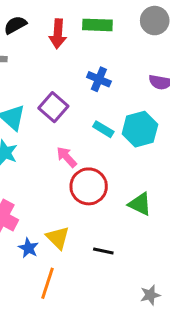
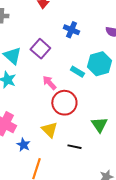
cyan rectangle: (103, 129) -> (77, 72), moved
green triangle: (140, 204) -> (99, 125), moved, turned 30
yellow triangle: (58, 238) -> (49, 130), moved

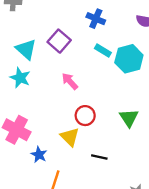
cyan rectangle: (77, 72) -> (103, 51), moved
red circle: (64, 103) -> (85, 116), moved, size x0.7
green triangle: (99, 125) -> (129, 118), moved

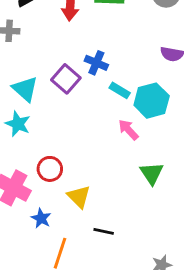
blue cross: (96, 19) -> (96, 63), moved
pink arrow: (70, 81) -> (128, 130), moved
red circle: (85, 116) -> (50, 169), moved
black line: (99, 157) -> (104, 231), moved

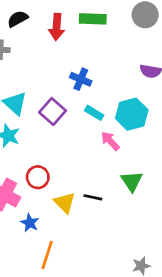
purple square: (66, 79) -> (53, 111), moved
cyan rectangle: (120, 90) -> (94, 113), moved
black line: (104, 231) -> (93, 197), moved

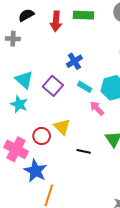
blue cross: (81, 79) -> (74, 61), turned 35
yellow triangle: (65, 203) -> (62, 127), moved
blue star: (30, 223) -> (35, 171), size x1.6

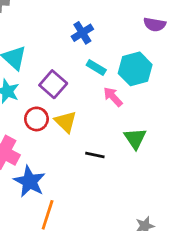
purple square: (53, 86) -> (53, 84), moved
red circle: (42, 136) -> (36, 119), moved

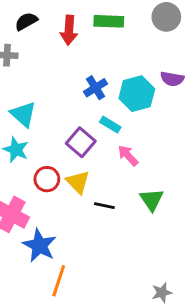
cyan hexagon: (135, 69) -> (137, 94), moved
purple square: (53, 84) -> (81, 142), moved
black line: (95, 155) -> (104, 206), moved

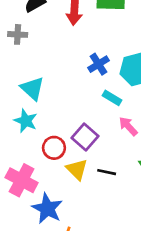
purple square: (81, 142) -> (85, 137), moved
yellow triangle: (78, 182) -> (77, 169), moved

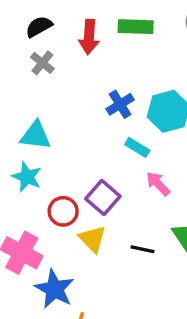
gray cross: (18, 34) -> (42, 63), moved, turned 36
cyan triangle: (32, 88) -> (35, 135), turned -35
black line: (107, 172) -> (143, 249), moved

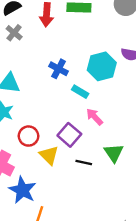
blue cross: (120, 104) -> (59, 69), moved, turned -30
purple square: (103, 198) -> (69, 135), moved

